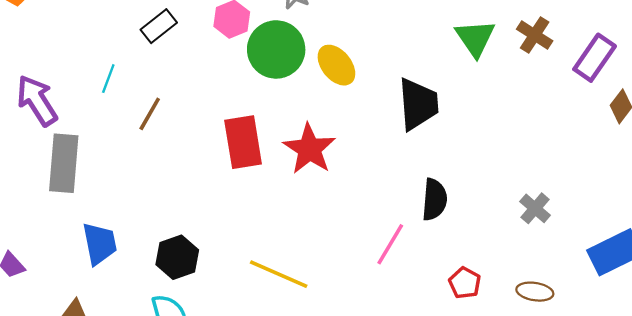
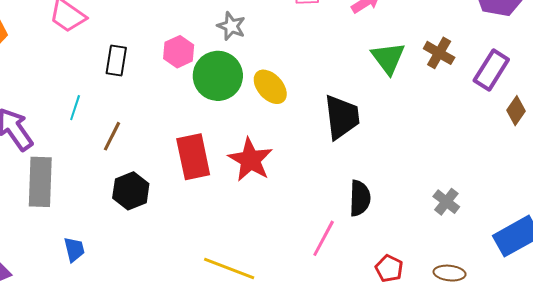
black rectangle: (159, 26) -> (116, 61), turned -40
blue trapezoid: (100, 244) -> (74, 249), size x0.7
black hexagon: (177, 257) -> (131, 191), moved

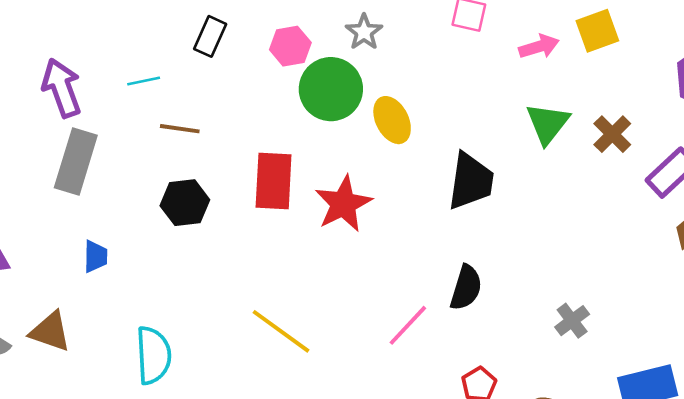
cyan line: (75, 108) -> (144, 81), turned 45
brown line: (112, 136) -> (180, 129), turned 56

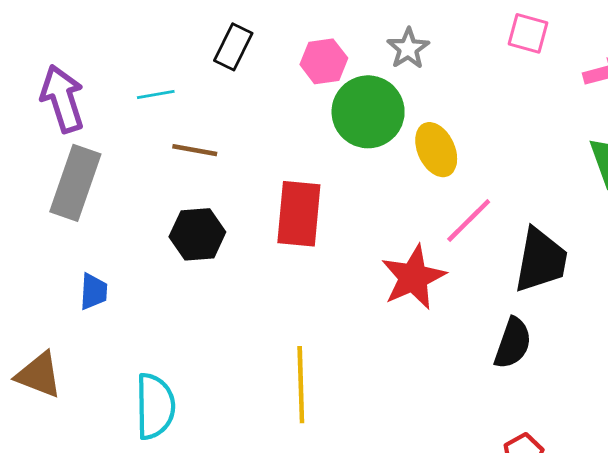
black trapezoid: (471, 181) -> (541, 260), moved
red star: (343, 204) -> (413, 277), moved
pink line: (408, 325) -> (469, 221), moved
yellow line: (281, 331) -> (301, 385), turned 50

